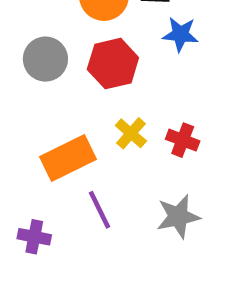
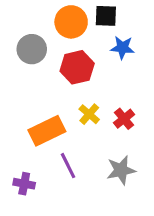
gray circle: (45, 59) -> (32, 49), moved
red cross: (183, 140) -> (124, 119), turned 30

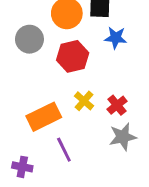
gray star: (121, 170) -> (123, 137), moved

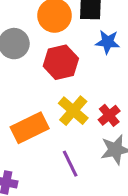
yellow cross: (84, 101) -> (73, 111), size x1.4
purple line: (64, 150) -> (70, 164), moved

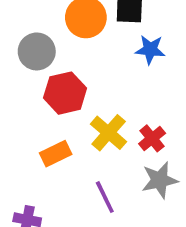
red hexagon: (61, 62) -> (65, 93), moved
orange rectangle: (30, 128) -> (56, 154), size x0.7

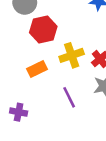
yellow cross: (109, 133) -> (72, 55), turned 30

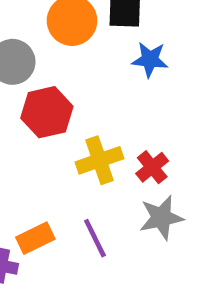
orange rectangle: (37, 69) -> (35, 238), moved

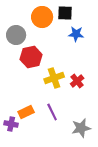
gray star: (161, 218) -> (81, 128), moved

